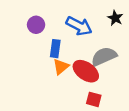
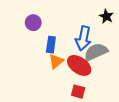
blue arrow: (79, 26) -> (83, 38), moved, turned 75
red square: (94, 99) -> (78, 92), moved

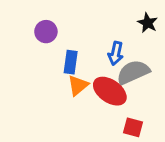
blue arrow: (83, 38) -> (116, 53), size x0.7
red square: (78, 92) -> (133, 127), moved

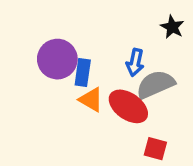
purple circle: (46, 32) -> (57, 59), moved, size x1.5
orange triangle: (78, 85) -> (91, 100), turned -50

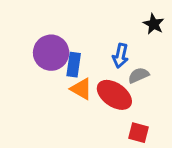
gray semicircle: (155, 84) -> (139, 75), size x0.6

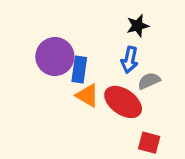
black star: (154, 24) -> (138, 26), moved, turned 30

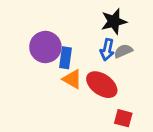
black star: (138, 26) -> (114, 21), size x1.4
gray semicircle: (149, 81) -> (123, 51), moved

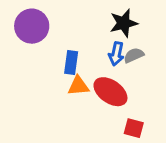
purple circle: (45, 47) -> (32, 26), moved
orange triangle: (72, 79) -> (78, 86), turned -35

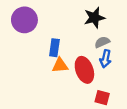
blue arrow: (116, 54) -> (106, 59), moved
red ellipse: (110, 92) -> (84, 70), turned 35

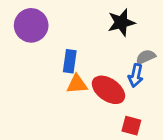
gray semicircle: (102, 42) -> (146, 57), moved
red ellipse: (84, 70) -> (108, 90), turned -35

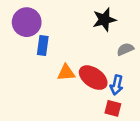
blue rectangle: (70, 61) -> (43, 46), moved
blue arrow: (136, 75) -> (117, 85), moved

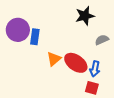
purple circle: (27, 22) -> (18, 30), moved
orange triangle: (66, 73) -> (54, 59), turned -35

